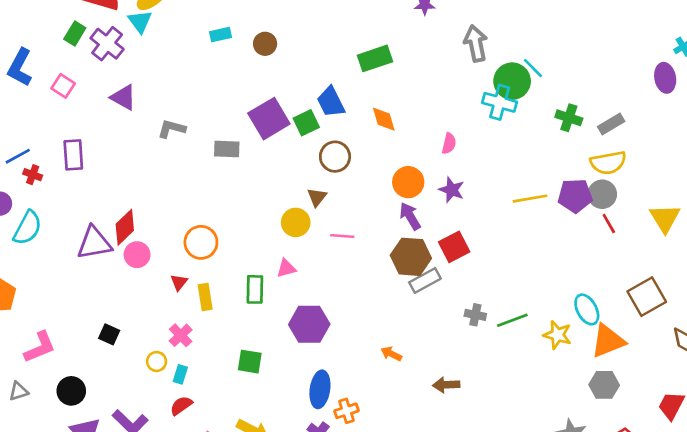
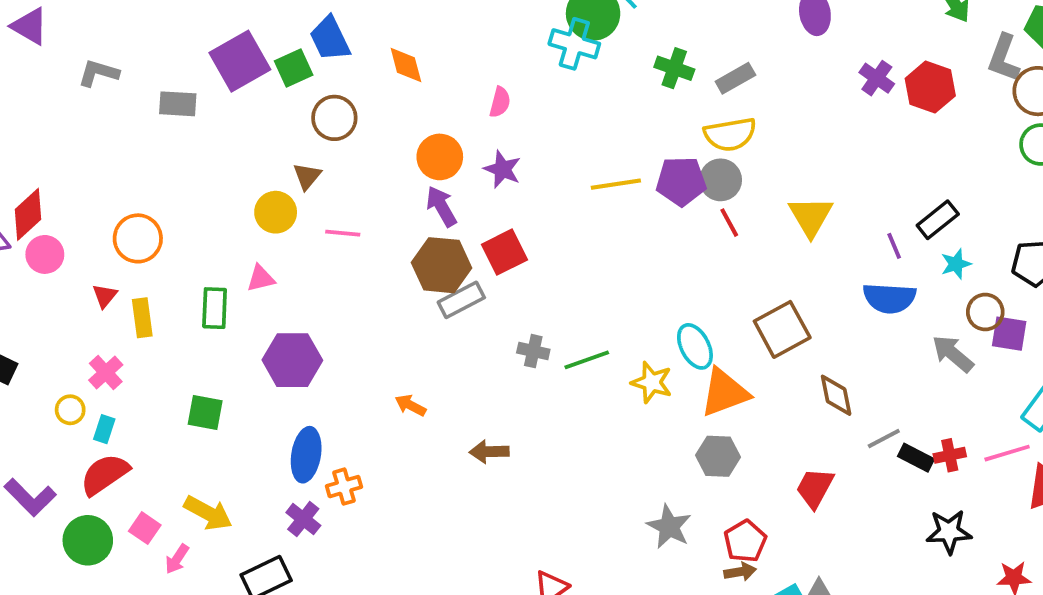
red semicircle: (181, 406) -> (105, 474), size x1.5

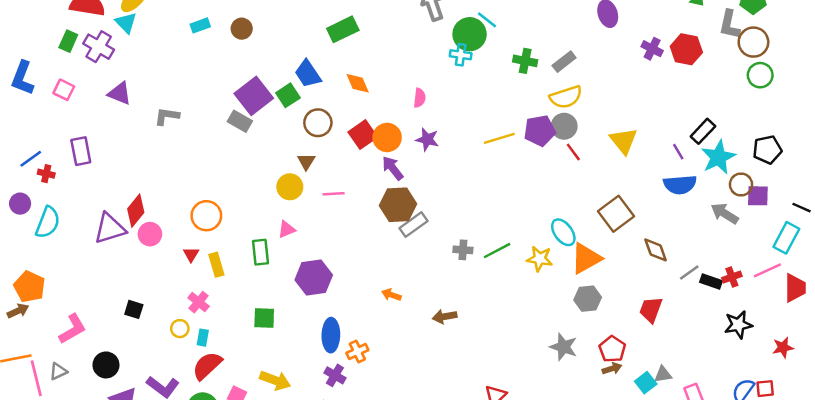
cyan cross: (574, 44) -> (461, 55), size x0.7
gray rectangle: (178, 104) -> (240, 121), moved, turned 35
red square: (505, 252) -> (363, 135), moved
cyan star: (956, 264) -> (718, 157), size x1.8

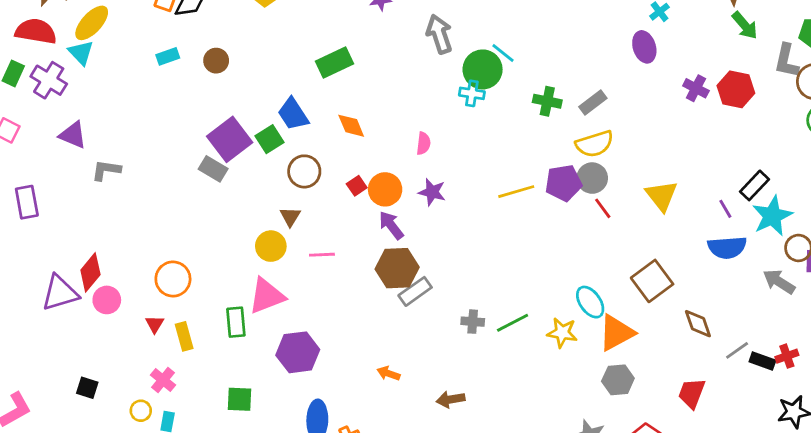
gray L-shape: (167, 116) -> (106, 170), moved
red square: (363, 135) -> (357, 186), size x0.6
pink triangle: (287, 229) -> (267, 296), size x1.8

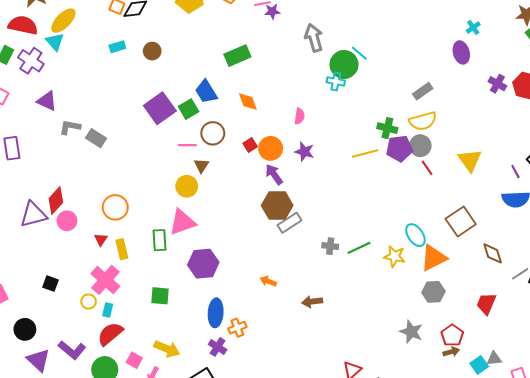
green cross: (547, 101) -> (387, 128), moved
gray rectangle: (213, 169) -> (96, 138), moved
pink line: (322, 255) -> (187, 145), moved
pink cross: (163, 380) -> (105, 280), size x1.6

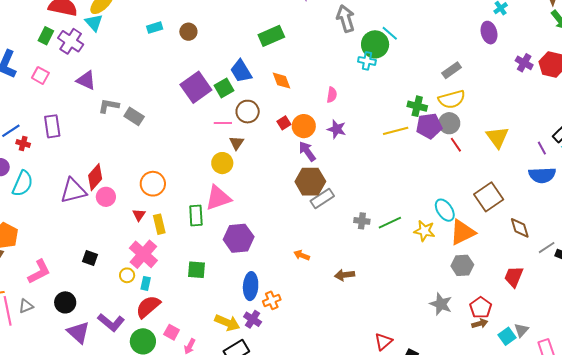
yellow arrow: (167, 349) -> (227, 323), moved
gray triangle: (494, 359) -> (521, 330), turned -42

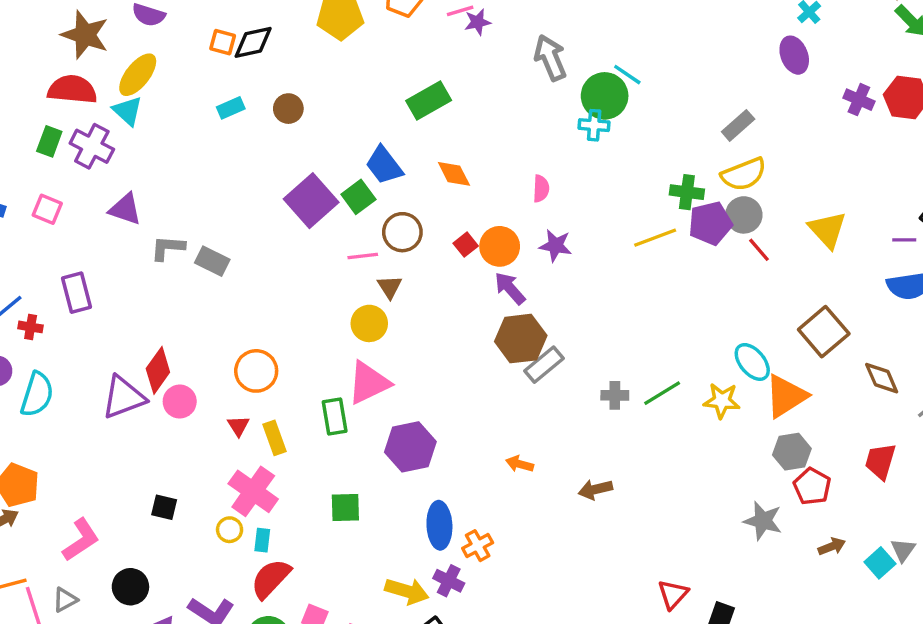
purple line: (542, 148) -> (904, 240), turned -56
red pentagon: (481, 308) -> (812, 486), moved

